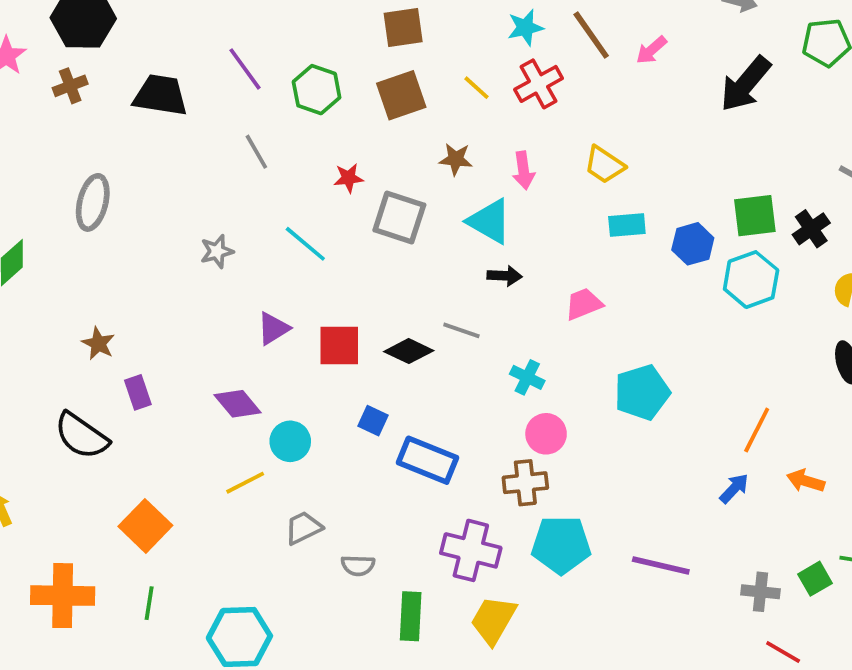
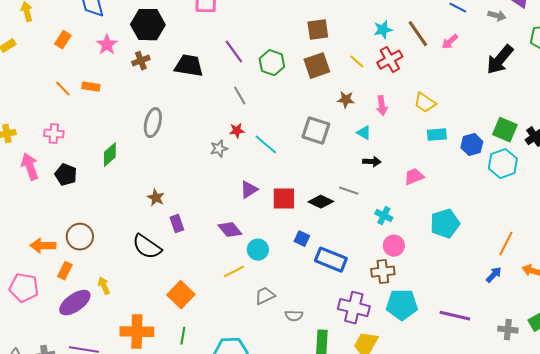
red star: (349, 178) -> (237, 131), moved
green square: (755, 216) -> (505, 130), turned 30
cyan triangle: (490, 221) -> (364, 133), size x0.6

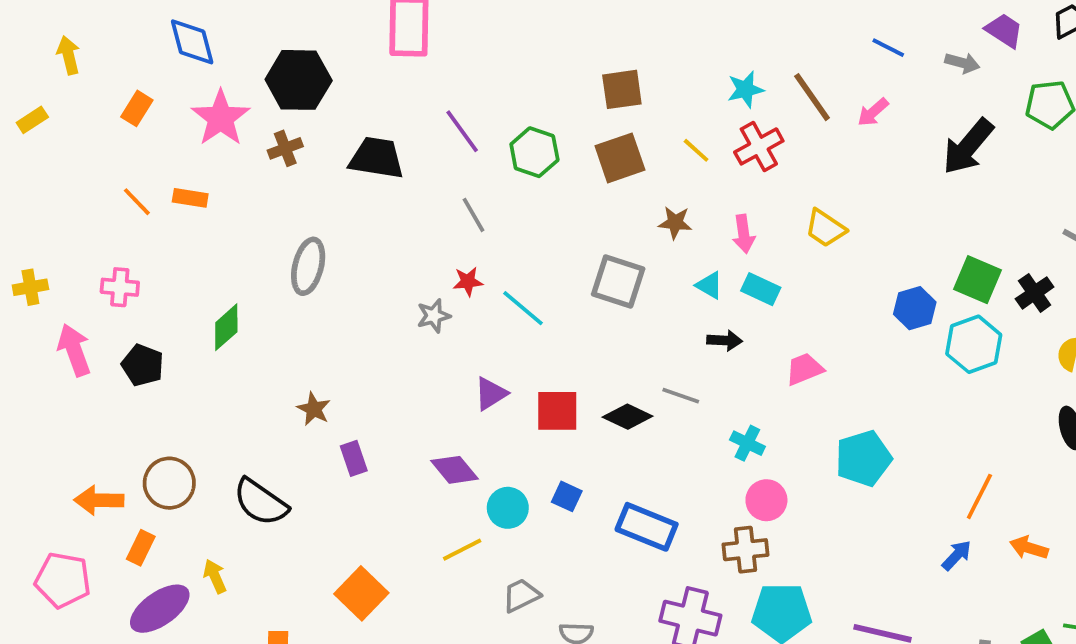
pink star: (107, 45) -> (221, 118), size x1.4
cyan rectangle: (437, 135) -> (761, 289), moved, turned 30
blue square: (302, 239) -> (567, 496), moved
black semicircle: (147, 247) -> (261, 502), moved

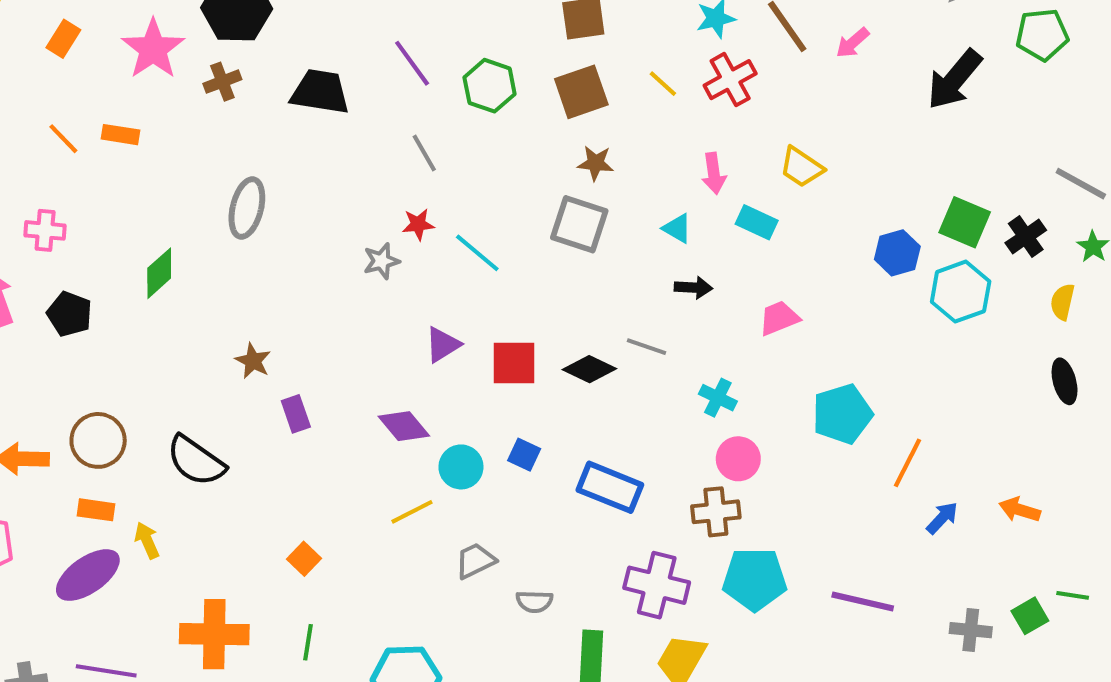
brown star: (675, 223) -> (596, 163), moved
cyan rectangle: (761, 289) -> (757, 222), moved
orange line: (979, 496) -> (908, 463), moved
orange rectangle: (141, 548) -> (96, 510), moved, turned 72
orange square: (361, 593) -> (304, 559), size x0.6

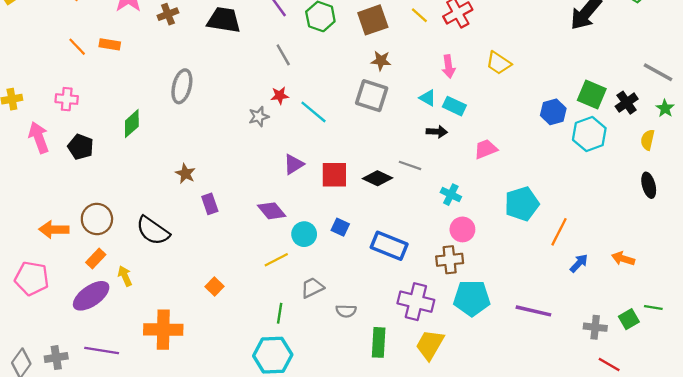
cyan rectangle: (757, 222) -> (454, 106), moved
orange rectangle: (96, 510) -> (96, 259), turned -54
green line: (308, 642) -> (280, 313), moved

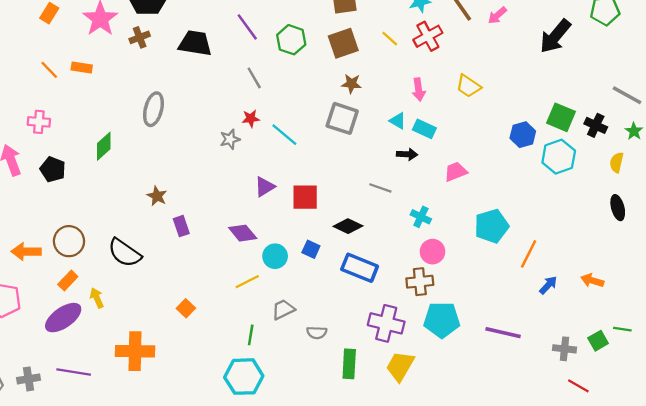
black cross: (627, 103) -> (596, 125), turned -30
black diamond: (377, 178) -> (348, 226), moved

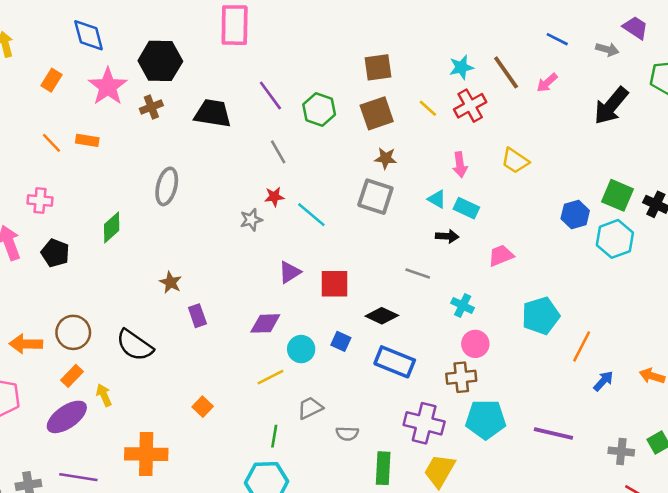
purple diamond: (243, 233) -> (265, 323), turned -52

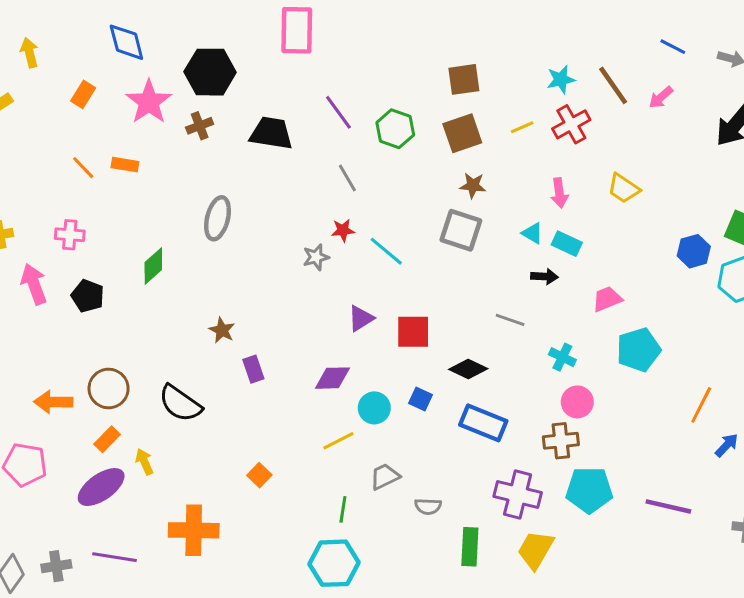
yellow line: (428, 108) -> (522, 127), turned -66
cyan pentagon: (541, 316) -> (638, 350), moved

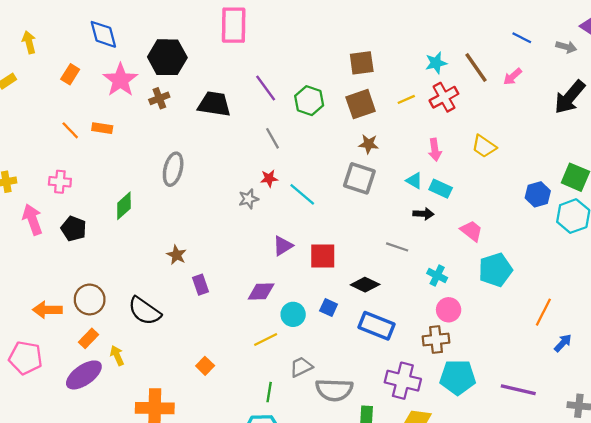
pink trapezoid: (607, 299) -> (471, 231), turned 60
gray semicircle: (428, 506) -> (334, 390), size x1.8

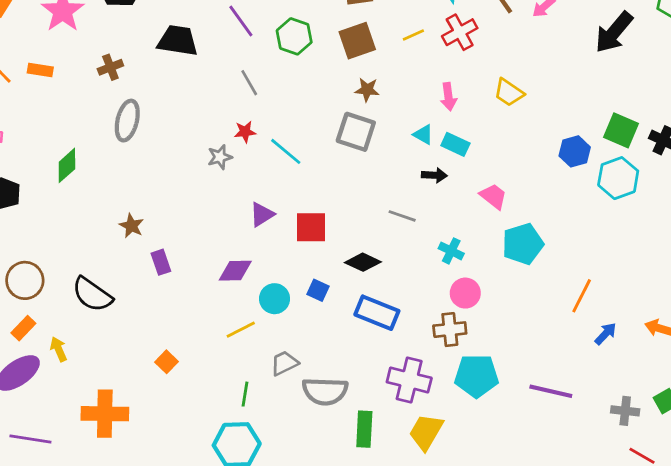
brown cross: (159, 98) -> (110, 67), moved

